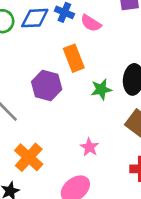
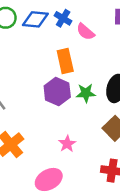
purple hexagon: (47, 85) -> (57, 92), moved

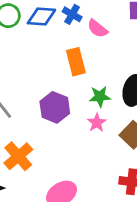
purple hexagon: (57, 92) -> (55, 107), moved
pink star: (67, 144) -> (97, 123), moved

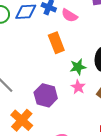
purple hexagon: (55, 107) -> (46, 95), moved

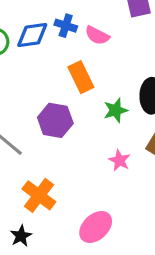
pink star: (78, 87) -> (119, 160), moved
purple hexagon: (46, 95) -> (55, 120), moved

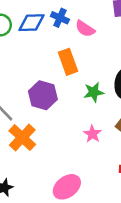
orange cross: (39, 195) -> (22, 138), moved

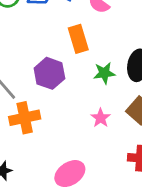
orange cross: (22, 138) -> (25, 118), turned 32

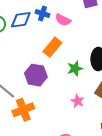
orange rectangle: (78, 39) -> (52, 47), turned 66

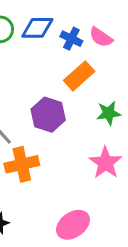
blue cross: (42, 14) -> (71, 39), moved
pink star: (78, 101) -> (106, 163), size x1.5

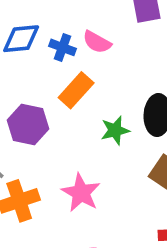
purple hexagon: (48, 115) -> (28, 125), moved
pink star: (106, 163) -> (81, 193), moved

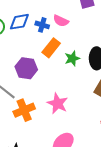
green star: (115, 130) -> (72, 58), moved

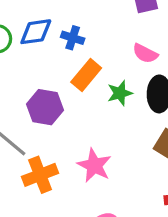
pink semicircle: (61, 21) -> (145, 53), moved

